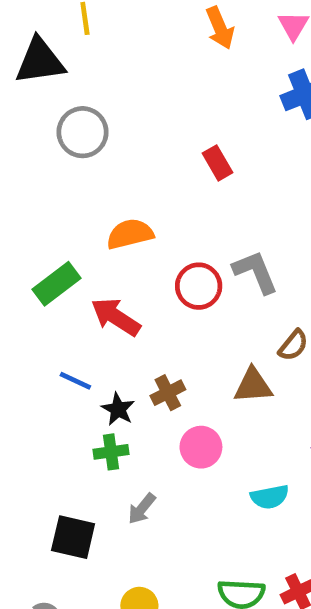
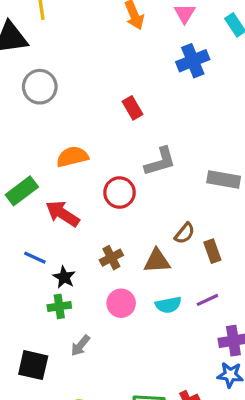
gray L-shape: (255, 272) -> (160, 162), moved, turned 96
brown cross: (168, 393) -> (111, 258), moved
cyan semicircle: (270, 497) -> (168, 305), moved

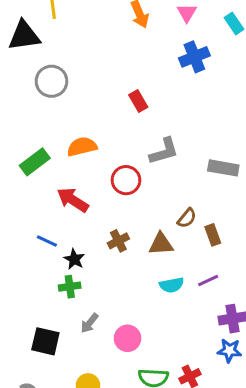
green rectangle: (22, 191) -> (35, 162), moved
pink circle: (121, 303) -> (128, 338), moved

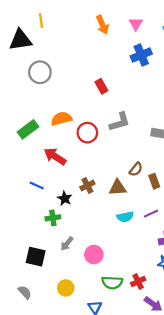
red circle: (126, 180) -> (87, 133), moved
black star: (74, 259) -> (65, 198), moved

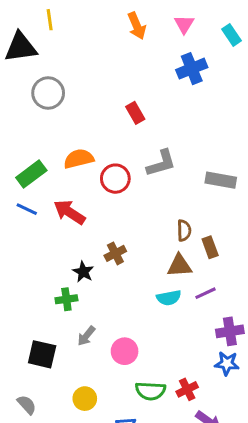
brown semicircle: (136, 169) -> (184, 231), turned -40
blue line: (37, 185) -> (27, 209), moved
brown triangle: (118, 188) -> (180, 266), moved

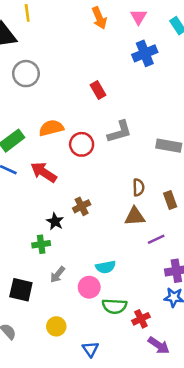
brown rectangle: (210, 247) -> (170, 200), moved
cyan semicircle: (169, 298) -> (106, 267), moved
green semicircle: (150, 391) -> (114, 306), moved

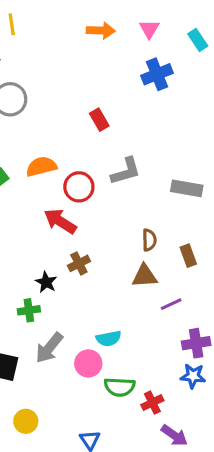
orange arrow: (99, 18) -> (101, 31), turned -65
red arrow: (44, 172) -> (60, 221), moved
gray arrow: (58, 275) -> (49, 348), size x1.5
yellow circle: (56, 326) -> (26, 421), moved

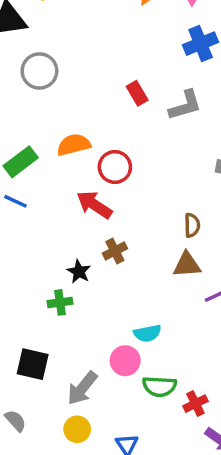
gray L-shape: (126, 171) -> (185, 105), moved
gray arrow: (49, 348) -> (82, 388), moved
yellow circle: (26, 421) -> (77, 429), moved

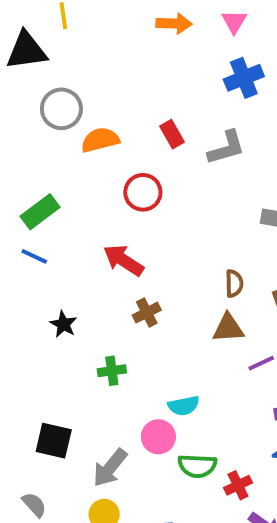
orange semicircle: (74, 145) -> (100, 140), moved
red circle: (115, 167) -> (143, 192), moved
black star: (79, 272) -> (63, 324), moved
green cross: (60, 302) -> (112, 371), moved

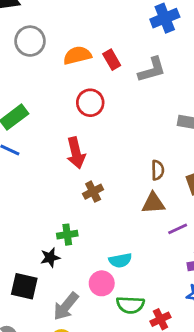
orange semicircle: (100, 140) -> (77, 55), moved
red arrow: (124, 260) -> (76, 153), turned -136
black star: (63, 324) -> (50, 258), moved, turned 30

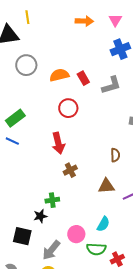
brown triangle: (153, 203) -> (106, 186), moved
cyan semicircle: (120, 260) -> (103, 224), moved, turned -49

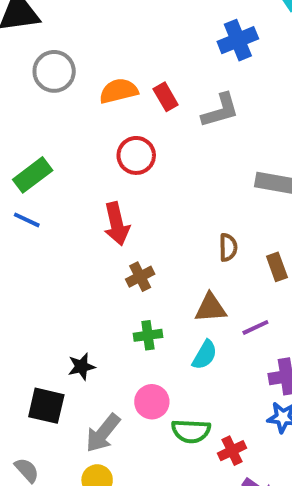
green cross: (52, 200) -> (148, 335), moved
cyan semicircle: (103, 224) -> (205, 355), moved

